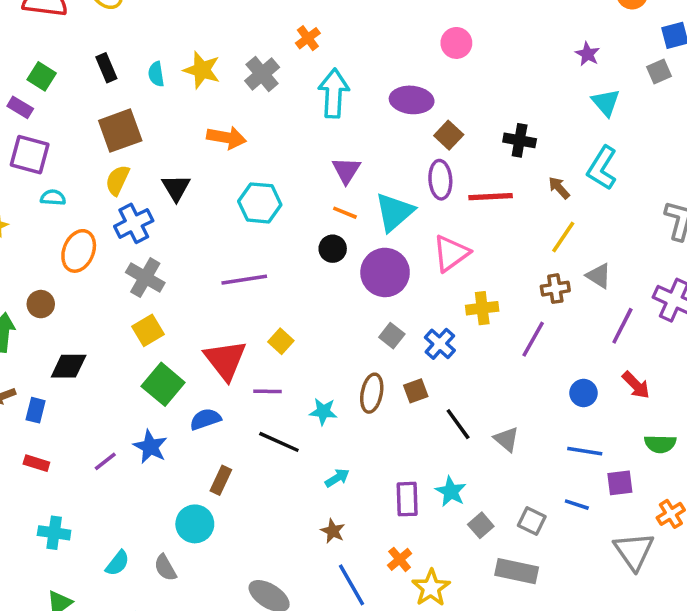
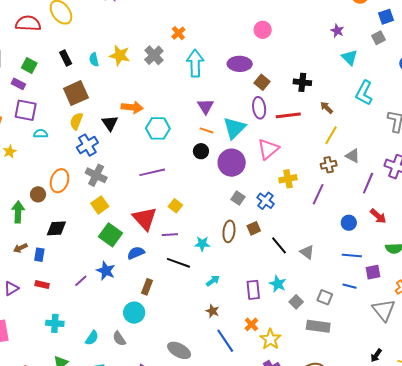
orange arrow: (226, 138) -> (132, 107), moved
cyan L-shape: (602, 168) -> (364, 93), moved
orange ellipse: (79, 251) -> (60, 181), moved

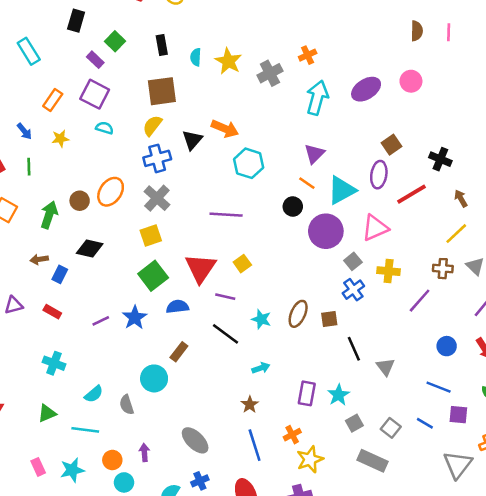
purple ellipse: (240, 64) -> (366, 89), moved, turned -50
red line: (288, 115) -> (412, 194), turned -40
gray square: (238, 198) -> (353, 261), moved

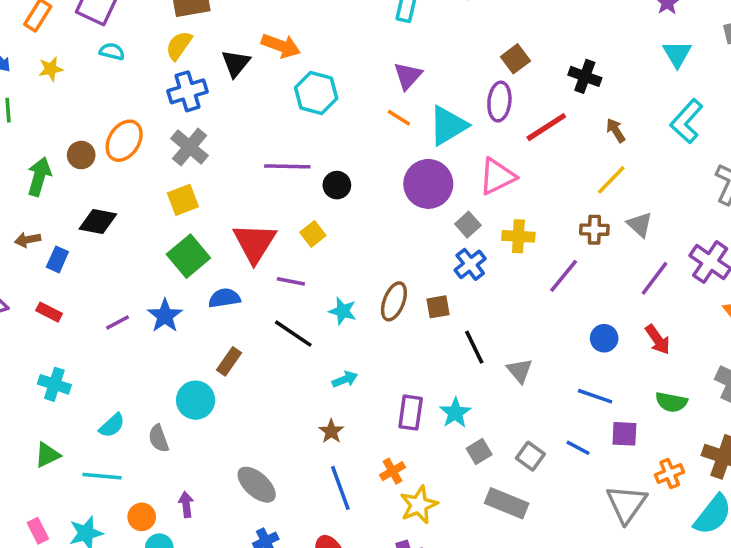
black circle: (293, 207) -> (337, 185), moved

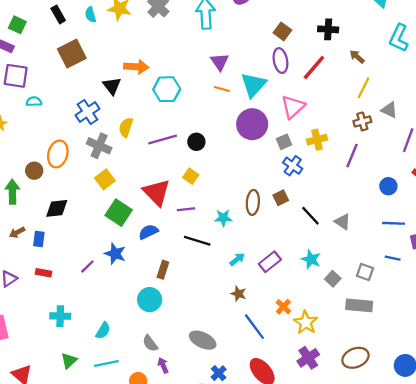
yellow semicircle: (179, 46) -> (126, 127), moved
gray square: (468, 225) -> (284, 142), turned 35
purple rectangle: (411, 413) -> (270, 262), moved, turned 60
gray semicircle: (159, 438) -> (150, 343), moved

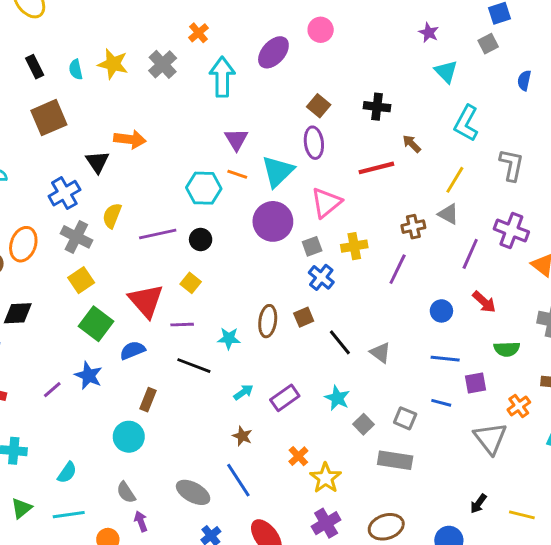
red line: (314, 68) -> (376, 168), moved, turned 32
yellow line: (364, 88) -> (455, 180), moved
cyan hexagon: (167, 89) -> (204, 188), moved
blue line: (254, 327) -> (238, 480), moved

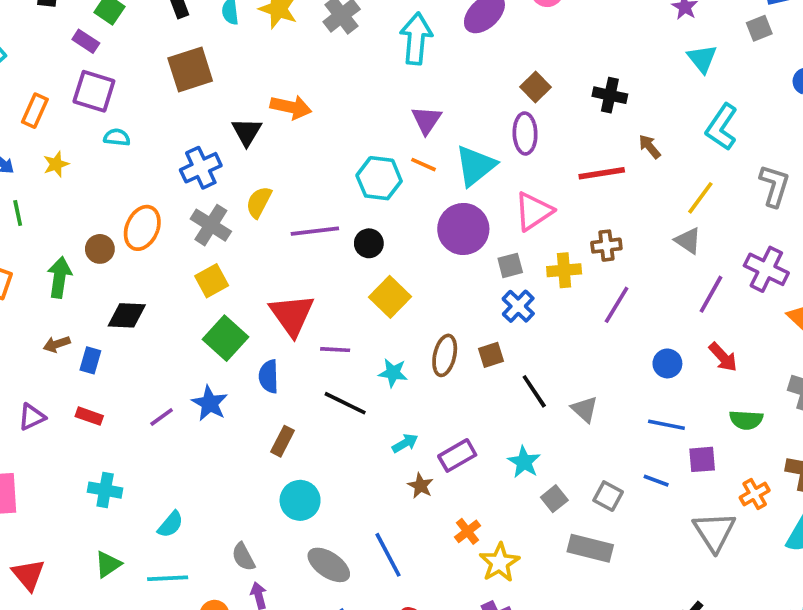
brown cross: (413, 227) -> (606, 246), moved
yellow square: (191, 283) -> (390, 297), moved, size x1.5
blue semicircle: (132, 350) -> (269, 376), turned -75
brown star: (242, 436) -> (420, 486), moved
cyan circle: (129, 437) -> (300, 500), moved

